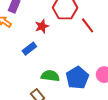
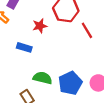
blue rectangle: (29, 49) -> (24, 47), turned 48

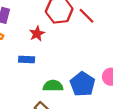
red line: (87, 30) -> (87, 16), moved

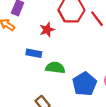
green semicircle: (53, 86) -> (55, 68), moved

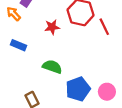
blue rectangle: (34, 53) -> (18, 45), moved

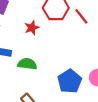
green semicircle: (52, 67) -> (27, 64), moved

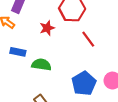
red line: (81, 16) -> (88, 39), moved

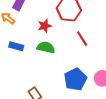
green semicircle: (41, 65) -> (46, 47), moved

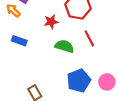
green semicircle: (46, 47) -> (64, 46), moved

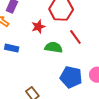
blue pentagon: (79, 81) -> (71, 77), turned -30

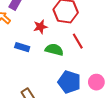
blue rectangle: (12, 48) -> (22, 47), moved

